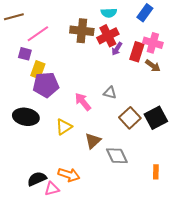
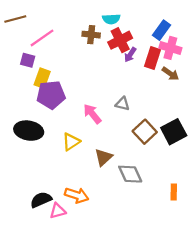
cyan semicircle: (109, 13) -> (111, 19), moved
blue rectangle: (145, 13) -> (161, 30), moved
brown cross: (82, 31) -> (91, 35), size x0.7

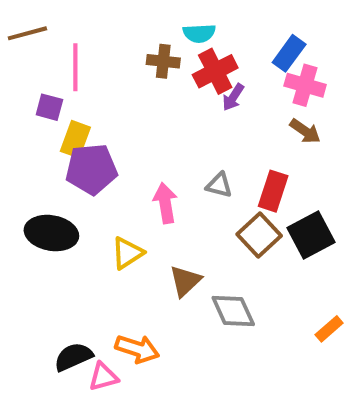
pink line: (42, 38) -> (75, 67), turned -55
red rectangle: (153, 58) -> (273, 191), moved
pink arrow: (92, 114) -> (165, 203), turned 30
orange rectangle: (174, 192) -> (329, 329), moved, turned 48

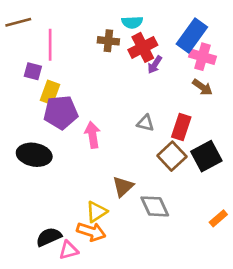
blue rectangle: (289, 53) -> (192, 35), size x1.4
pink arrow: (165, 203) -> (92, 135), moved
yellow triangle: (127, 253) -> (96, 212), moved

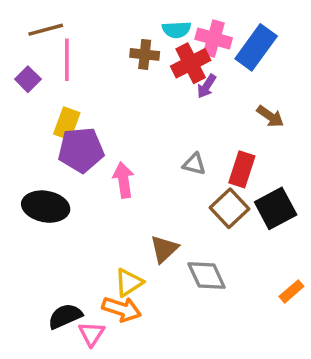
brown line: (18, 22) -> (46, 30), moved
pink cross: (202, 57) -> (214, 39), moved
purple square: (33, 71) -> (28, 79), moved, turned 30
pink triangle: (69, 250) -> (92, 334), turned -42

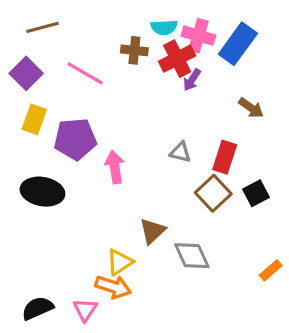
pink line: (67, 60) -> (85, 73), moved, turned -60
purple square: (28, 79) -> (26, 73), size x1.4
yellow rectangle: (67, 123) -> (34, 119), moved
black square: (276, 208) -> (256, 193), size x0.7
black semicircle: (65, 316) -> (38, 308), moved

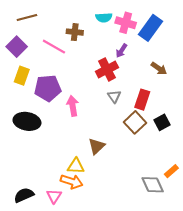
brown cross: (134, 50) -> (75, 32), moved
red cross: (177, 59) -> (107, 69), moved
gray triangle: (180, 152) -> (114, 96), turned 40
gray diamond: (192, 256) -> (153, 185), moved
yellow triangle: (120, 262) -> (76, 166), turned 36

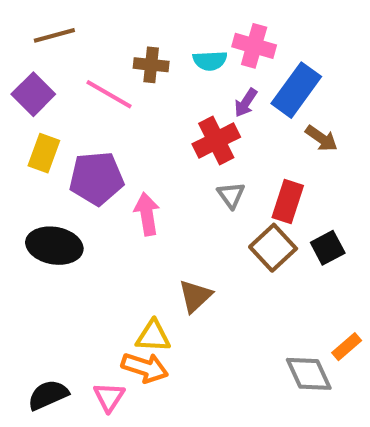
cyan semicircle: (104, 18) -> (210, 61), moved
blue rectangle: (151, 28) -> (296, 90), moved

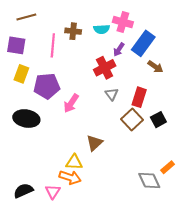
purple square: (33, 94) -> (16, 45), turned -36
pink line: (109, 94) -> (53, 45), turned 65
pink arrow: (147, 214) -> (71, 103), turned -138

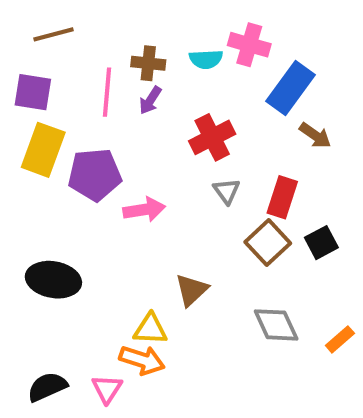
purple arrow: (119, 49) -> (150, 100), moved
yellow rectangle: (21, 74) -> (43, 150), size x1.4
pink arrow: (71, 103) -> (144, 210), turned -132
black ellipse: (26, 119) -> (53, 280), moved
gray diamond: (149, 180) -> (276, 325), moved

